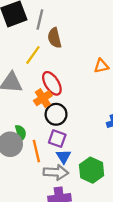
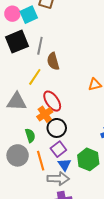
green semicircle: (21, 133) -> (30, 135), moved
purple square: (57, 139) -> (58, 149), turned 35
green hexagon: (92, 170) -> (88, 159), moved

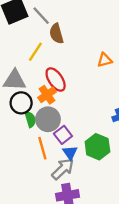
gray line: (40, 46) -> (41, 16), turned -54
black circle: (57, 128) -> (21, 103), moved
gray circle: (18, 155) -> (48, 119), moved
gray arrow: (58, 179) -> (63, 169), turned -45

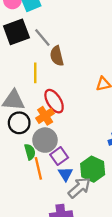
yellow line: (35, 52) -> (35, 73), turned -36
green semicircle: (30, 119) -> (30, 152), moved
gray arrow: (63, 169) -> (79, 188), moved

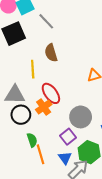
gray line: (42, 38) -> (46, 21), moved
gray circle: (45, 140) -> (81, 117), moved
purple square: (59, 156) -> (68, 137), moved

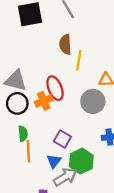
yellow line: (33, 69) -> (79, 60), moved
gray circle: (81, 117) -> (93, 101), moved
purple square: (68, 137) -> (62, 139), turned -35

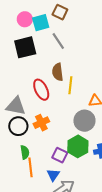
red ellipse: (55, 88) -> (41, 90), moved
green hexagon: (81, 161) -> (78, 146), moved

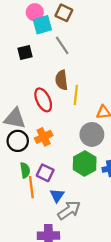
pink circle: (25, 19) -> (35, 12), moved
black square: (25, 47) -> (25, 52), size x0.6
purple square: (60, 155) -> (45, 173), moved

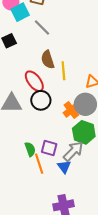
orange cross: (44, 137) -> (71, 110), moved
black circle: (18, 141) -> (41, 100), moved
gray arrow: (69, 210) -> (73, 151), moved

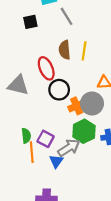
yellow line: (63, 71) -> (84, 51), moved
black circle: (41, 100) -> (59, 90), moved

